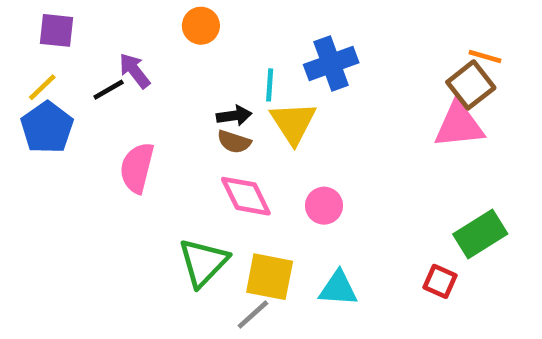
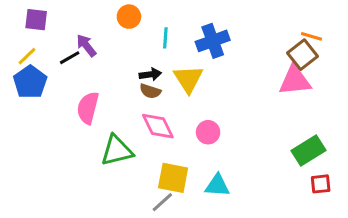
cyan line: (270, 85) -> (165, 38), moved
green triangle: (203, 262) -> (117, 150), moved, turned 32
red square: (440, 281) -> (321, 184), moved, turned -30

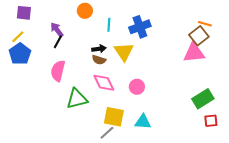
black line: (70, 58) -> (58, 42), moved, turned -32

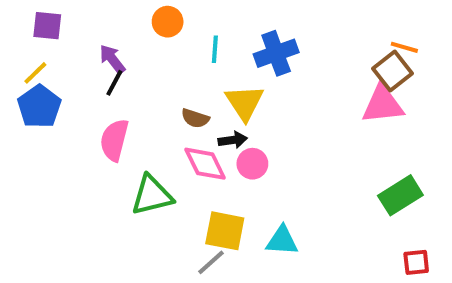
black arrow: (99, 49) -> (233, 140), moved
pink circle: (137, 87) -> (252, 164), moved
red square: (211, 121) -> (416, 262), moved

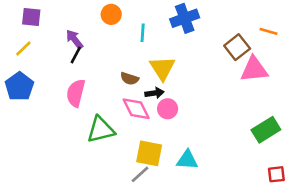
blue cross: (276, 53) -> (185, 18), moved
brown square: (393, 71) -> (237, 47), moved
blue pentagon: (39, 106) -> (19, 86), moved

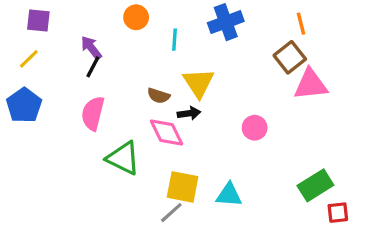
orange line: (269, 31) -> (301, 24), moved, turned 60
pink circle: (168, 109) -> (255, 128), moved
green triangle: (101, 130) -> (123, 158), turned 40
green rectangle: (266, 130) -> (315, 185), moved

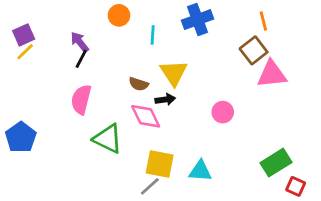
purple square: (38, 20) -> (24, 35), moved, turned -30
blue pentagon: (24, 105) -> (21, 137), moved
red square: (338, 213) -> (296, 186), turned 30

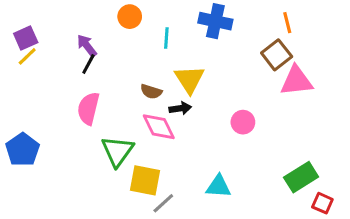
blue cross: (197, 20) -> (215, 21), turned 32
green triangle: (108, 139) -> (117, 151), turned 40
yellow square: (160, 164) -> (145, 180), moved

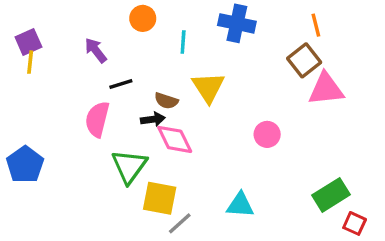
yellow line: (27, 56) -> (30, 62), turned -40
black line: (88, 64) -> (121, 84), moved, turned 45
black arrow: (180, 108) -> (153, 119), moved

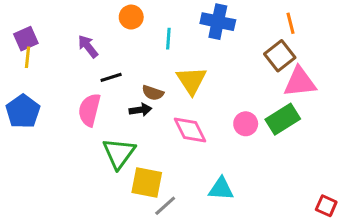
pink diamond: (175, 139) -> (190, 130), moved
blue pentagon: (25, 165) -> (23, 111), moved
green rectangle: (331, 195) -> (283, 119), moved

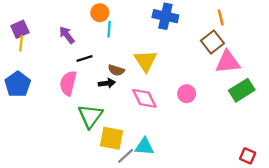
cyan line: (168, 39) -> (109, 29), moved
green rectangle: (283, 119) -> (242, 90), moved
cyan triangle: (221, 189) -> (144, 147), moved

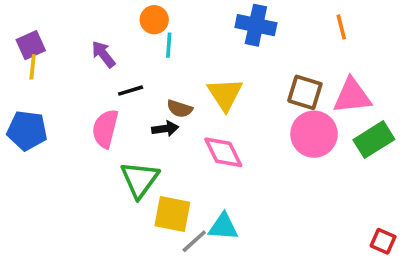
brown square: (212, 42) -> (305, 92), moved, turned -35
blue pentagon: (18, 84) -> (27, 130), turned -30
pink circle: (187, 94) -> (314, 134), moved, size x1.6

